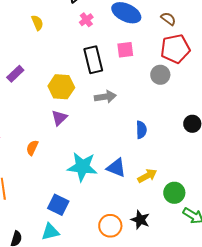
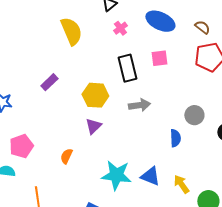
yellow semicircle: (37, 23) -> (71, 31), size x1.8
gray circle: (160, 75) -> (194, 115), moved
yellow arrow: (147, 176) -> (181, 184), turned -96

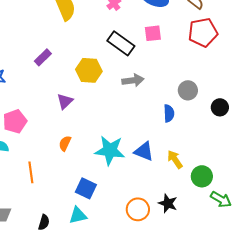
black rectangle: (127, 68) -> (121, 43), turned -40
purple triangle: (93, 126) -> (65, 101), moved
orange semicircle: (66, 156) -> (65, 143), moved

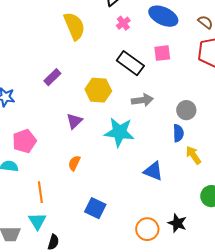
gray circle: (188, 90) -> (186, 110), moved
cyan star: (110, 150) -> (119, 132), moved
yellow arrow: (175, 159) -> (193, 155), moved
cyan triangle: (78, 215) -> (37, 221), moved, turned -48

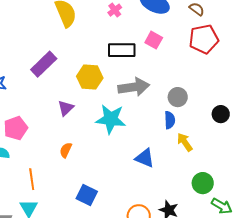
pink square: (162, 53) -> (154, 40), turned 36
black rectangle: (130, 63) -> (122, 50), turned -36
purple rectangle: (52, 77) -> (44, 64), size x1.5
gray arrow: (142, 100) -> (134, 87), size x1.4

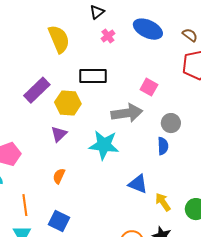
pink square: (154, 40) -> (149, 87), moved
black rectangle: (122, 50) -> (93, 76), moved
yellow hexagon: (90, 77) -> (68, 103), moved
yellow arrow: (185, 142) -> (163, 202), moved
blue square: (87, 195) -> (59, 221), moved

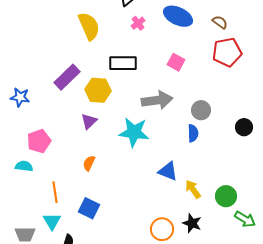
pink square: (149, 87) -> (176, 62), moved

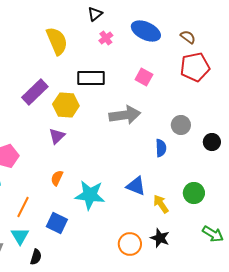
gray circle: (201, 110) -> (181, 125), moved
cyan star: (134, 132) -> (90, 195), moved
orange line: (55, 192) -> (23, 207), turned 35
green circle: (226, 196) -> (194, 193), moved

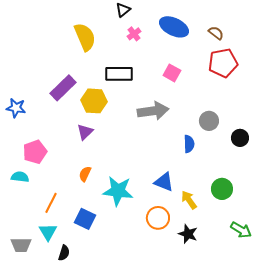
orange circle: (130, 244) -> (158, 218), moved

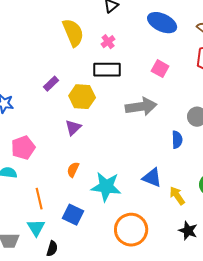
pink cross: (134, 34) -> (108, 42), moved
purple rectangle: (63, 88) -> (51, 84), size x0.6
orange line: (51, 203) -> (39, 199), turned -40
orange circle: (158, 218) -> (131, 230), moved, size x1.4
black star: (188, 234) -> (188, 231), moved

